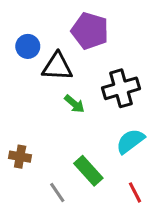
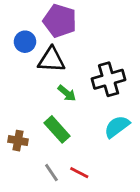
purple pentagon: (90, 31) -> (60, 21), moved
green rectangle: (88, 171) -> (57, 129), moved
red line: (135, 192) -> (79, 173), moved, turned -36

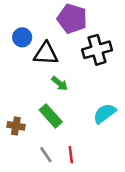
purple pentagon: (60, 21) -> (72, 19), moved
black cross: (109, 79) -> (97, 50), moved
red line: (79, 173) -> (71, 155), turned 56

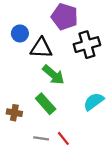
green arrow: (60, 83) -> (53, 75), size x1.5
gray line: (46, 155) -> (41, 138), turned -48
red line: (71, 155) -> (63, 138), turned -32

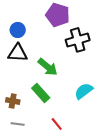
black triangle: (41, 48) -> (18, 53), moved
gray line: (41, 138) -> (18, 124), moved

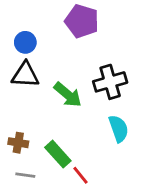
black cross: (78, 40) -> (110, 82), moved
cyan semicircle: (84, 91) -> (119, 129), turned 108
green rectangle: (41, 93) -> (58, 154), moved

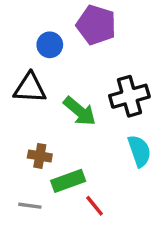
blue circle: (25, 42) -> (50, 45), moved
brown cross: (18, 143) -> (40, 156), moved
green rectangle: (58, 154) -> (68, 181), turned -68

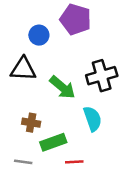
cyan semicircle: (139, 151) -> (93, 119), moved
red line: (95, 206) -> (74, 162), turned -54

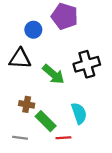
cyan semicircle: (93, 119) -> (79, 113), moved
green rectangle: (53, 142) -> (46, 121), turned 65

